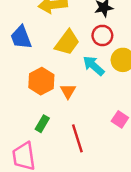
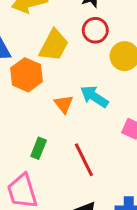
cyan arrow: (94, 66) -> (94, 97), moved
orange hexagon: (41, 81) -> (26, 75), moved

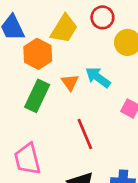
green rectangle: (39, 148) -> (37, 96), moved, size x1.6

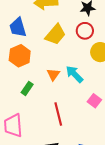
orange hexagon: (38, 54) -> (20, 56), moved
green rectangle: (37, 96) -> (27, 88), moved, size x0.6

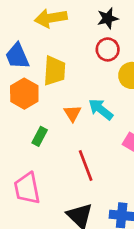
yellow trapezoid: (55, 34) -> (54, 71), moved, turned -30

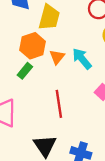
orange hexagon: (24, 94) -> (33, 46), moved

